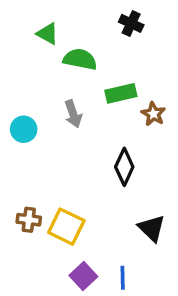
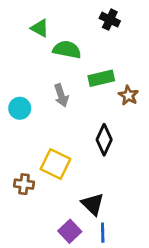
yellow square: (66, 227) -> (55, 164), moved
black triangle: (152, 228) -> (93, 204), moved

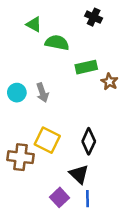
gray arrow: (61, 95) -> (42, 93), moved
black diamond: (104, 140) -> (89, 141), moved
brown cross: (24, 184) -> (20, 157), size x1.5

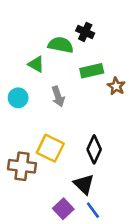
black cross: (94, 17) -> (85, 32), moved
green triangle: (34, 24) -> (36, 64), moved
gray arrow: (42, 93) -> (58, 97), moved
blue line: (88, 199) -> (93, 210), turned -35

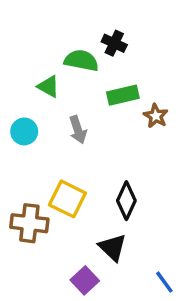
blue line: (93, 210) -> (164, 282), moved

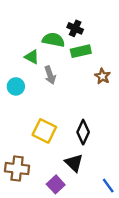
green rectangle: (123, 95) -> (81, 51), moved
gray arrow: (78, 130) -> (50, 75), moved
brown cross: (29, 223) -> (17, 169), moved

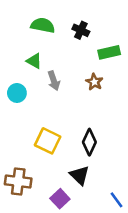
green semicircle: (53, 40) -> (43, 25), moved
green rectangle: (81, 51) -> (109, 52), moved
brown star: (102, 76) -> (94, 82), moved

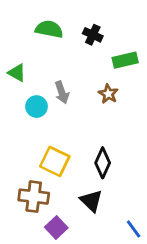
green triangle: (34, 61) -> (17, 73), moved
cyan circle: (17, 93) -> (36, 107), moved
brown cross: (18, 181) -> (34, 197), moved
purple square: (60, 199) -> (56, 228), moved

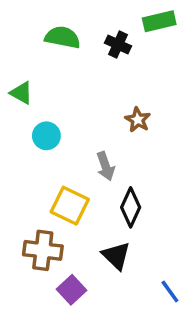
green rectangle: (125, 60) -> (159, 21), moved
gray arrow: (62, 92) -> (105, 166), moved

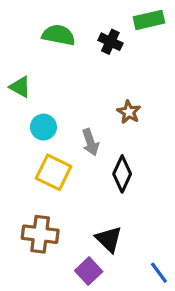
gray arrow: (105, 166) -> (90, 142), moved
yellow square: (70, 206) -> (54, 172), moved
black diamond: (131, 207) -> (122, 174), moved
purple square: (71, 290) -> (89, 271), moved

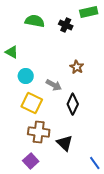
gray arrow: (90, 142) -> (54, 85), turned -42
brown cross: (40, 234) -> (39, 132), moved
purple square: (89, 271) -> (31, 161), moved

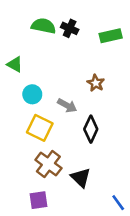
green rectangle: (89, 12) -> (111, 36), moved
black cross: (66, 25) -> (70, 28), moved
brown cross: (39, 132) -> (48, 164), turned 30
purple square: (31, 161) -> (38, 200), turned 35

